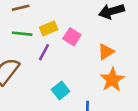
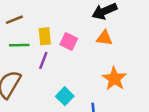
yellow rectangle: (49, 28) -> (45, 36), turned -66
orange triangle: (106, 52) -> (104, 38), moved, turned 48

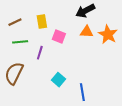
yellow rectangle: (45, 36) -> (42, 21), moved
orange star: (114, 79) -> (108, 34), moved

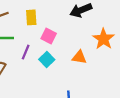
orange triangle: (87, 32) -> (79, 57), moved
cyan square: (58, 80) -> (47, 59), moved

